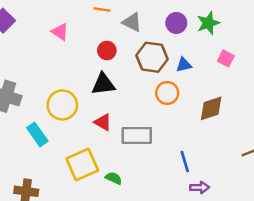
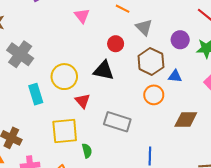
red triangle: (103, 122) -> (83, 101), moved
green semicircle: (114, 178) -> (87, 151), turned 32

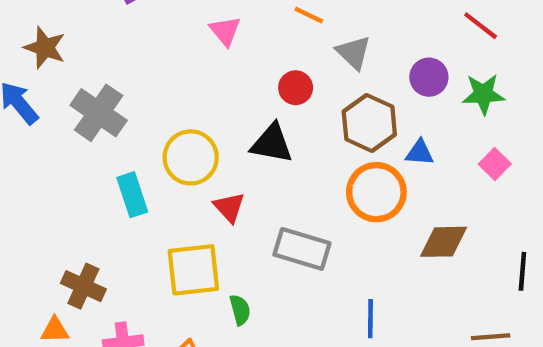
orange circle: (154, 95) -> (376, 192), size x1.4

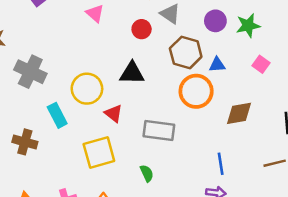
red circle: (296, 88) -> (142, 29), moved
brown cross: (83, 286) -> (25, 142), moved
green semicircle: (240, 310) -> (147, 173), moved
blue line: (370, 319) -> (221, 164), moved

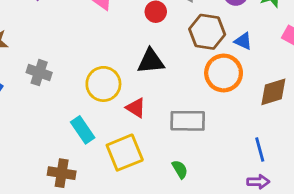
blue triangle: (217, 65) -> (243, 41), turned 36
gray cross: (30, 72) -> (39, 73), size x0.7
cyan rectangle: (57, 115) -> (83, 130), moved
brown cross: (25, 142) -> (62, 173), moved

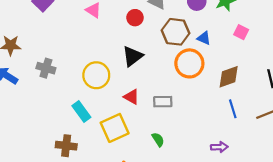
black triangle: (151, 61) -> (133, 56), turned -30
red triangle: (136, 108) -> (131, 97), moved
gray rectangle: (188, 121) -> (163, 102), size x0.7
blue line: (260, 149) -> (233, 109), moved

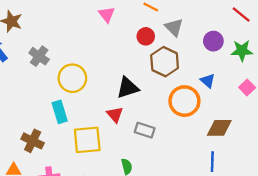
brown hexagon: (176, 32) -> (165, 62), moved
black triangle: (133, 56) -> (128, 88), moved
yellow circle: (96, 75) -> (72, 78), moved

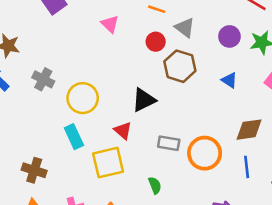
orange circle: (184, 101) -> (205, 153), moved
red triangle: (115, 115) -> (123, 131), moved
brown cross: (33, 141) -> (34, 170), moved

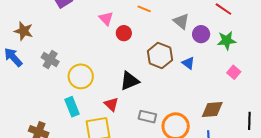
gray triangle: (185, 28) -> (181, 21), moved
red circle: (156, 42) -> (124, 33), moved
blue triangle: (229, 80) -> (188, 63), moved

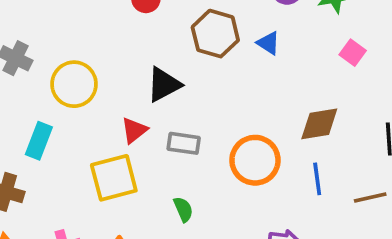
red triangle: (111, 104) -> (134, 130), turned 42
cyan rectangle: (72, 107) -> (39, 141), moved, turned 48
gray rectangle: (147, 117) -> (184, 143), moved

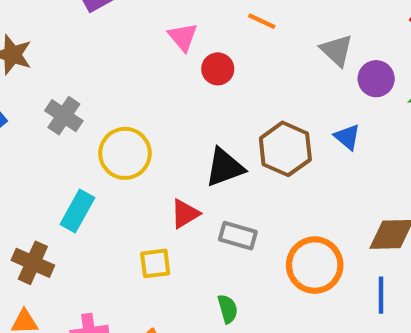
brown hexagon: (215, 34) -> (285, 149), moved
yellow square: (114, 178) -> (155, 263), size x0.6

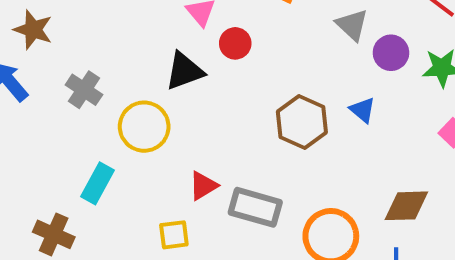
black triangle: (225, 167) -> (184, 71), moved
gray rectangle: (238, 236) -> (255, 207), size x1.4

